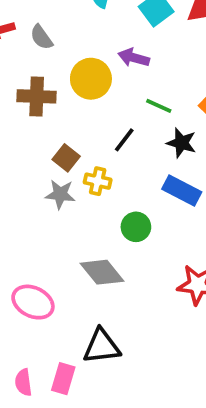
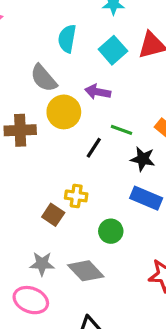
gray semicircle: (41, 37) -> (44, 78), moved, size x1.4
black line: (124, 140) -> (94, 148), moved
brown square: (66, 158) -> (53, 215), moved
gray star: (60, 194) -> (42, 264), moved

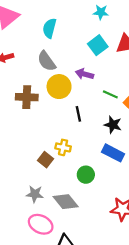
cyan semicircle: (67, 39) -> (50, 28), moved
green line: (122, 130) -> (110, 94), moved
black line: (94, 148) -> (78, 114), turned -49
pink ellipse: (31, 300) -> (41, 224), moved

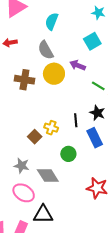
black line: (78, 114) -> (76, 120), moved
blue rectangle: (113, 153) -> (95, 138), turned 30

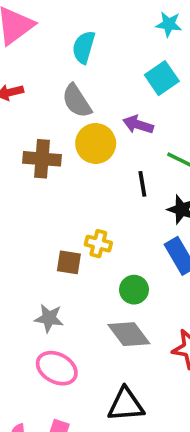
black line: (76, 120) -> (142, 184), moved
brown square: (35, 137) -> (69, 262), turned -32
gray diamond: (48, 176) -> (129, 334), moved
black triangle: (43, 214) -> (126, 405), moved

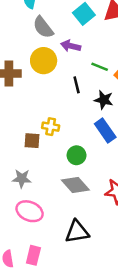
gray semicircle: (77, 101) -> (43, 27), moved

